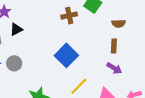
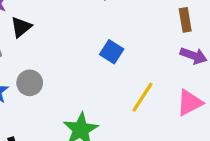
blue square: (66, 55) -> (112, 52), size x0.6

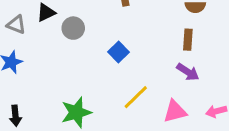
gray circle: (30, 83) -> (73, 28), moved

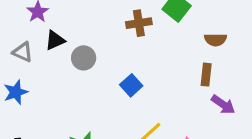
purple arrow: (188, 72) -> (223, 105), moved

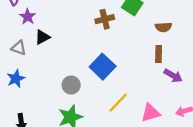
gray circle: (84, 58) -> (71, 85), moved
blue square: (131, 85) -> (103, 67), size x1.5

